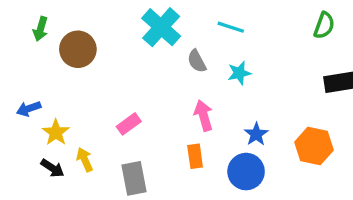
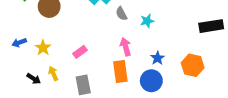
yellow star: (56, 132) -> (43, 48), moved
orange rectangle: (195, 156) -> (120, 71), size x1.5

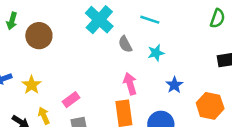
pink rectangle: (80, 52) -> (71, 100), moved
blue star: (158, 58) -> (174, 85), moved

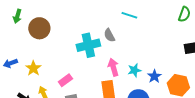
cyan cross: (99, 20) -> (88, 45), moved, turned 35
cyan star: (156, 53) -> (134, 70), moved
blue star: (174, 85) -> (154, 76), moved

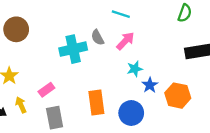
pink arrow: (113, 67) -> (125, 41), moved, turned 60
cyan star: (134, 70) -> (135, 69), moved

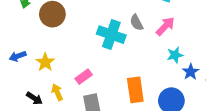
cyan cross: (73, 49) -> (111, 35), turned 32

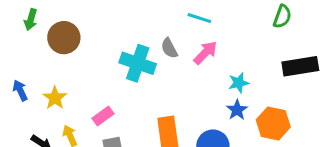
cyan star: (175, 55) -> (239, 83), moved
blue arrow: (18, 56) -> (20, 90), turned 84

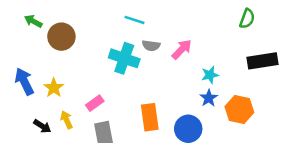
cyan line: (199, 18) -> (134, 20), moved
green arrow: (31, 20) -> (33, 21), turned 102
gray semicircle: (169, 48) -> (151, 46), turned -54
blue arrow: (20, 90) -> (24, 81), size x1.5

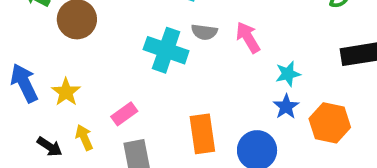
pink arrow: (182, 49) -> (248, 37), turned -75

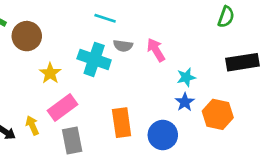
yellow star: (66, 92) -> (50, 73), moved
pink rectangle: (124, 114) -> (62, 108), size x1.5

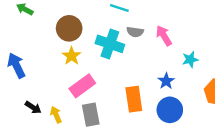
brown circle: (27, 36) -> (69, 28), moved
blue star: (185, 102) -> (166, 81), moved
yellow arrow: (32, 125) -> (56, 115), moved

